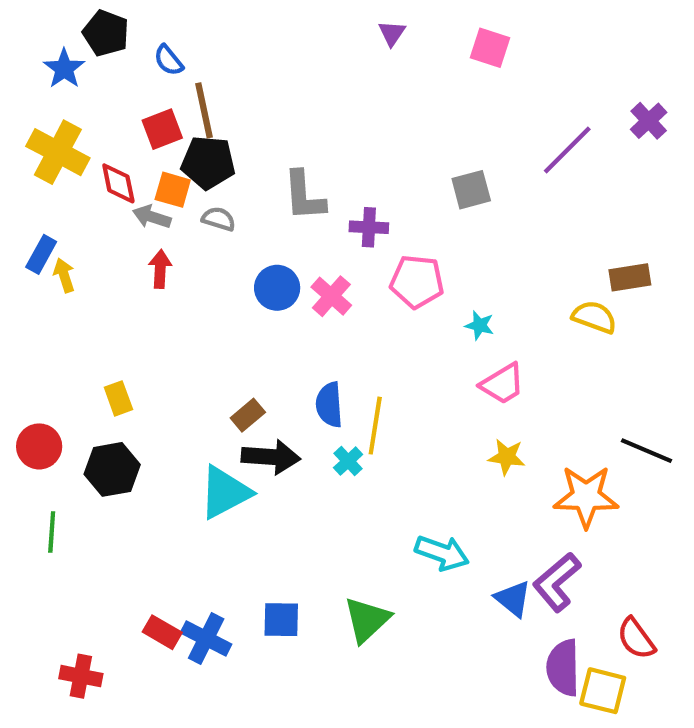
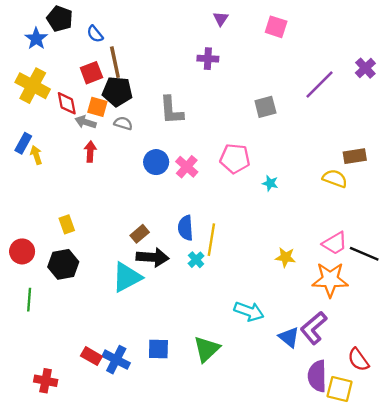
purple cross: (369, 227) -> (208, 59), moved
pink trapezoid: (503, 384) -> (335, 243), moved

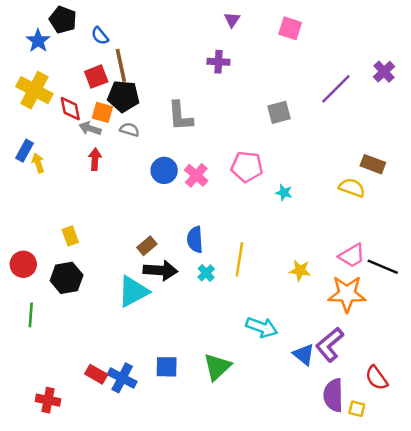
brown rectangle: (355, 156) -> (373, 164), turned 30
yellow line: (211, 240) -> (239, 259), moved
yellow square: (340, 389) -> (357, 409), size x0.6

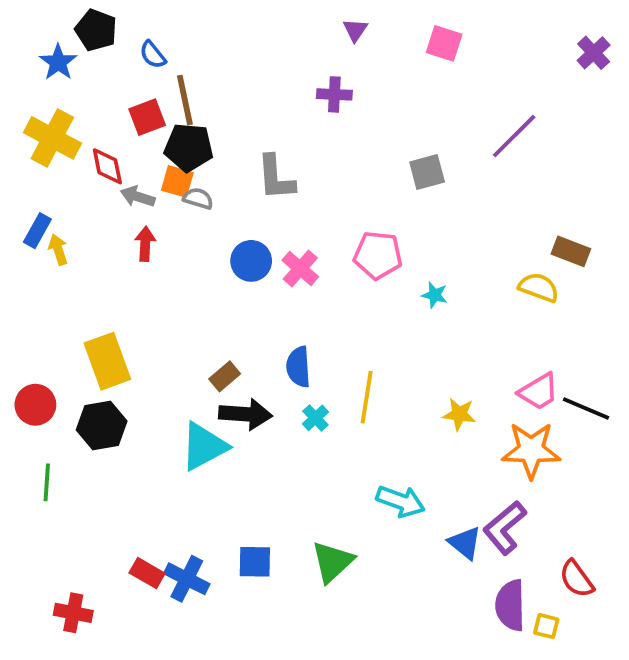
purple cross: (384, 72) -> (594, 53), moved
orange square: (102, 112) -> (177, 181), moved
yellow rectangle: (70, 236) -> (107, 361), size x1.8

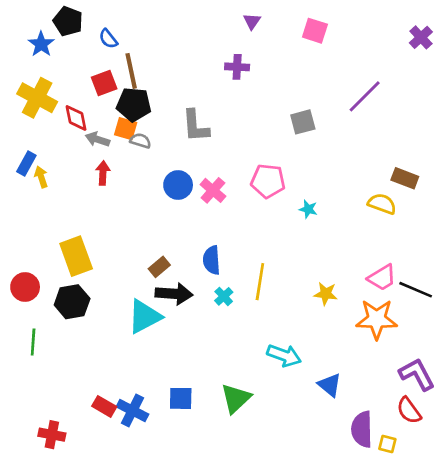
purple L-shape: (505, 528) -> (417, 374), moved, turned 102

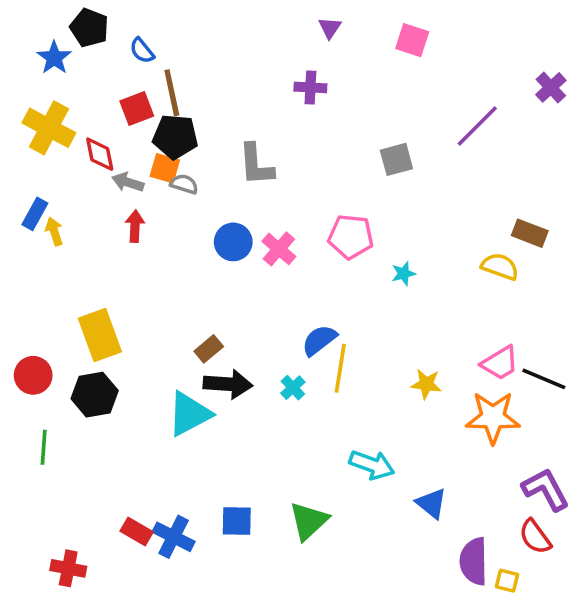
purple cross: (421, 37) -> (551, 87), moved
cyan star: (308, 209) -> (403, 274), turned -30
blue semicircle: (212, 260) -> (319, 340), moved, turned 56

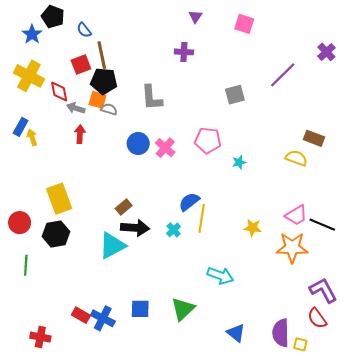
blue triangle: (432, 503) -> (236, 333), moved

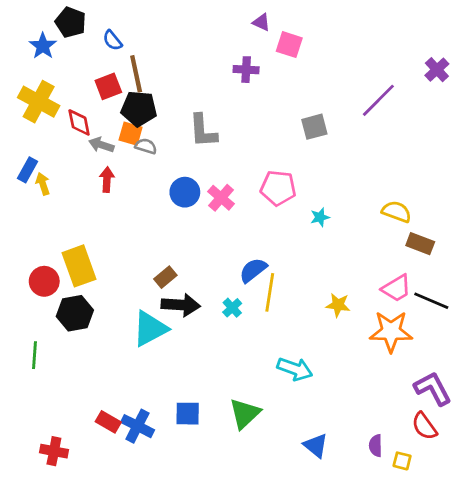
purple triangle: (195, 17) -> (261, 22), turned -40
pink square: (244, 24) -> (289, 45), moved
brown rectangle: (314, 138) -> (420, 244), moved
red circle: (20, 223) -> (44, 281), moved
purple semicircle: (281, 333) -> (376, 446), size x0.6

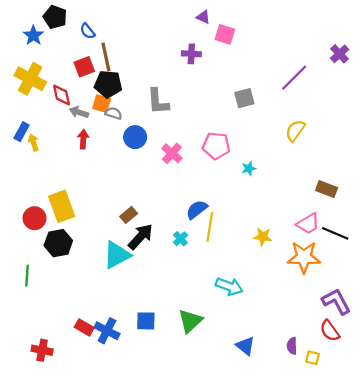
blue circle: (185, 192) -> (135, 137), moved
yellow semicircle: (397, 212) -> (295, 131), moved, turned -75
black arrow: (181, 305) -> (141, 237), turned -52

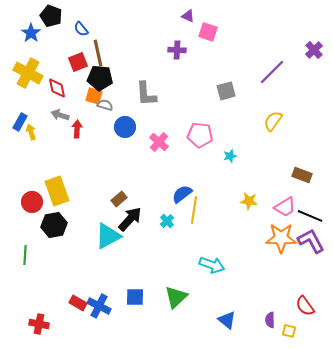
gray arrow: (79, 112) -> (60, 115), moved
yellow star: (263, 237) -> (249, 201), moved
purple L-shape: (336, 302) -> (311, 241), moved

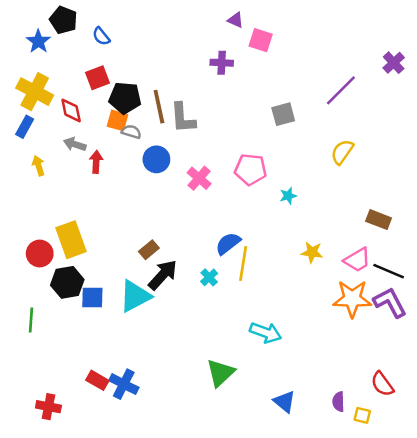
brown line: (98, 53) -> (159, 107), moved
blue rectangle: (20, 122) -> (25, 127), moved
blue square: (135, 297) -> (92, 297), moved

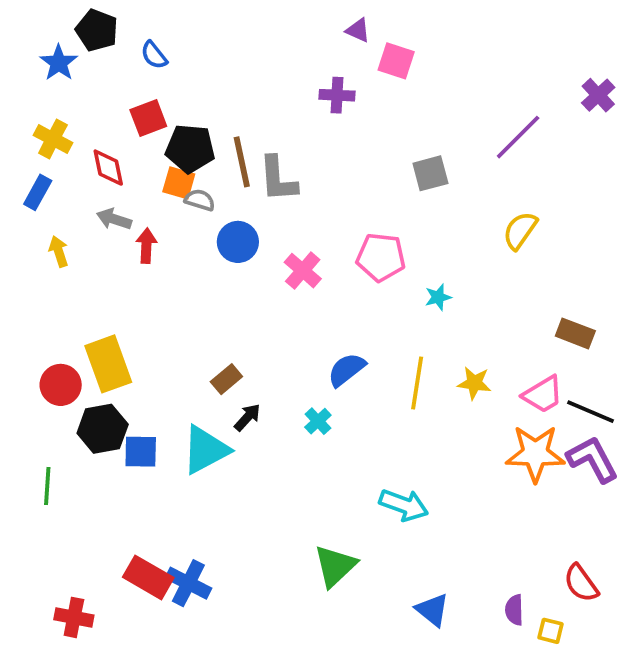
yellow cross: (35, 92) -> (53, 139), size x0.7
yellow line: (243, 264) -> (417, 383), moved
black arrow: (163, 275) -> (247, 417), size x0.6
red rectangle: (97, 380) -> (148, 577), size x1.4

